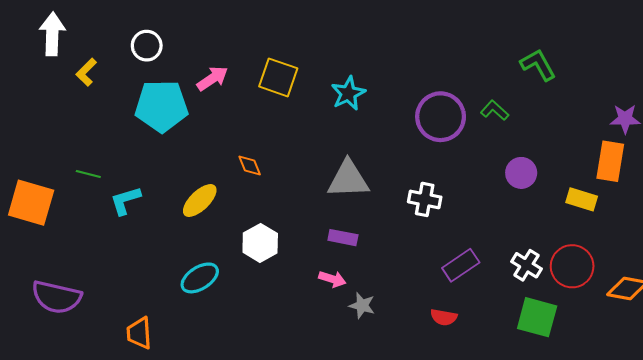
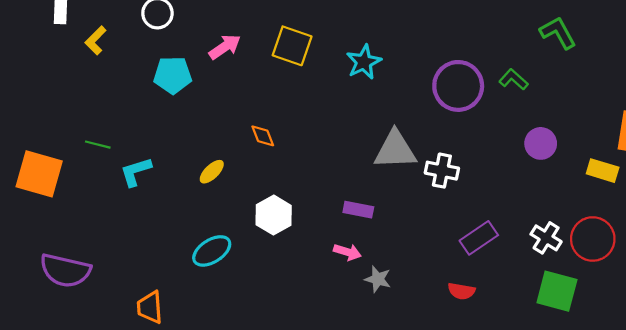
cyan pentagon: (162, 106) -> (173, 75), size x0.7
gray triangle: (348, 179) -> (395, 150), moved
yellow ellipse: (200, 200) -> (212, 172), size x0.7

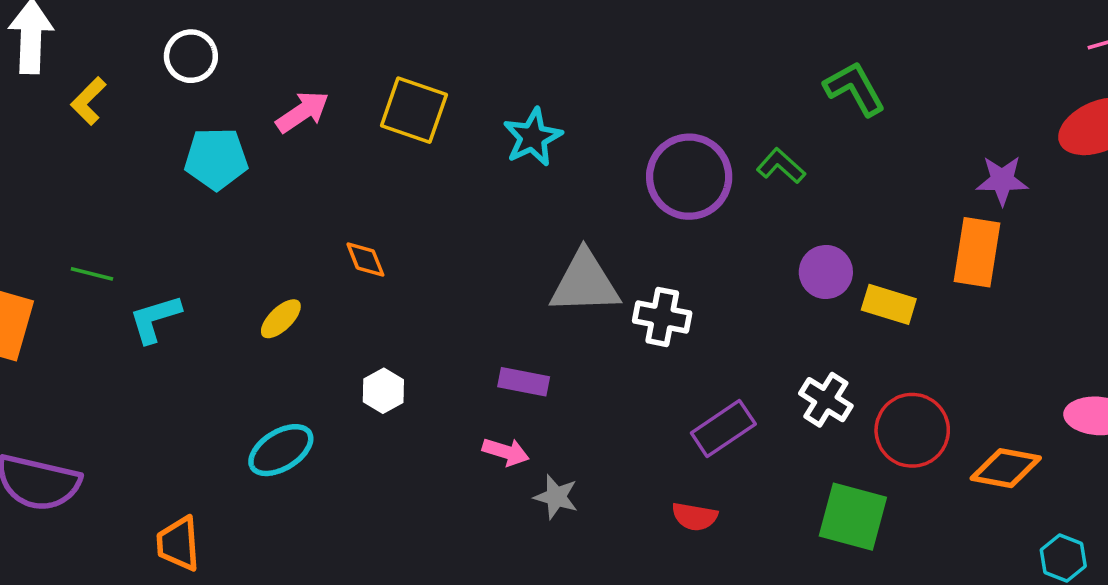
yellow rectangle: (603, 171) -> (889, 304), moved
white hexagon: (274, 215) -> (383, 391), size x0.7
white cross: (546, 238) -> (826, 400), moved

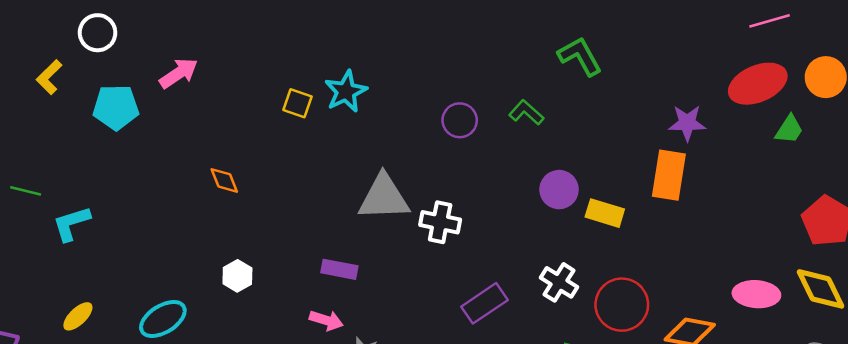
yellow L-shape: (88, 101) -> (49, 77), moved
yellow square: (414, 110) -> (298, 103), moved, size x0.6
purple circle: (689, 177) -> (460, 120), size x0.6
yellow ellipse: (281, 319) -> (78, 316), moved

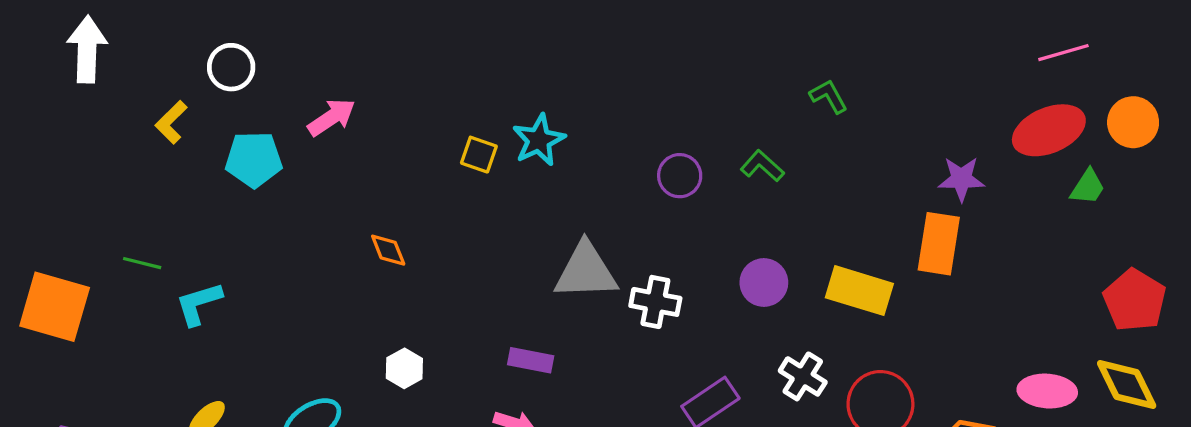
green L-shape: (580, 56) -> (829, 96), size x0.7
purple circle: (559, 190) -> (764, 283), moved
yellow rectangle: (605, 213) -> (859, 291), size x1.4

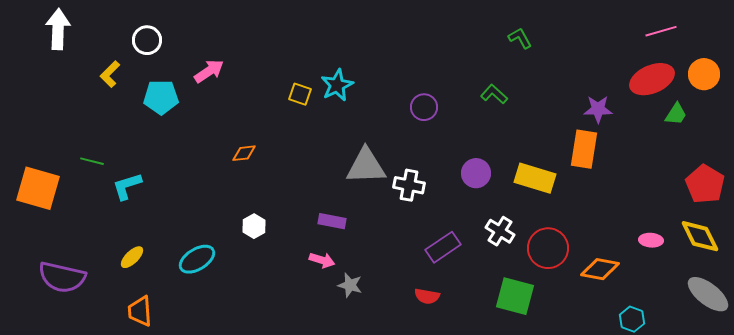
green L-shape: (829, 96) -> (520, 38), moved
green L-shape: (762, 166) -> (494, 94), moved
orange diamond: (388, 250) -> (244, 153), turned -75
pink ellipse: (1047, 391) -> (651, 240), size x0.7

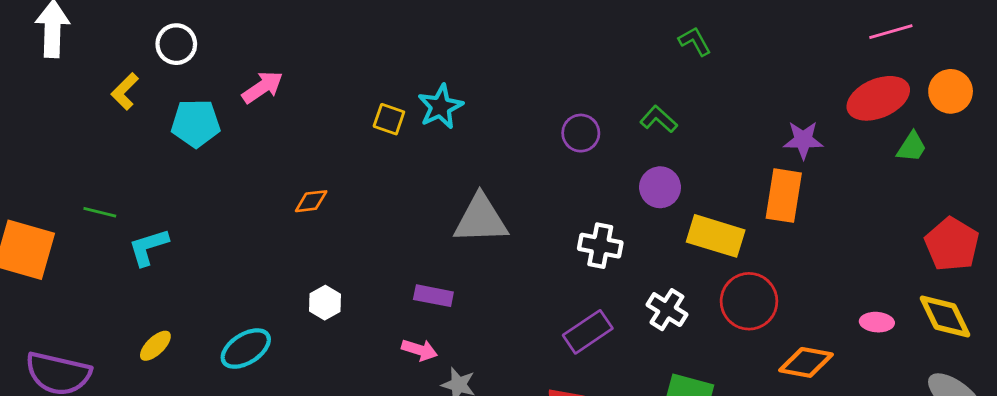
purple circle: (424, 107) -> (581, 133), moved
purple circle: (476, 173) -> (660, 187), moved
white cross: (409, 185) -> (600, 246), moved
red circle: (548, 248) -> (749, 301), moved

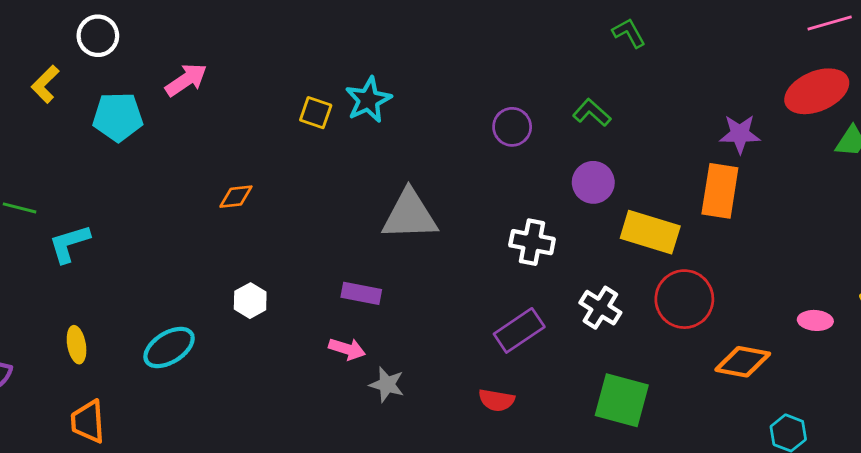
yellow ellipse: (155, 346) -> (77, 345), turned -56

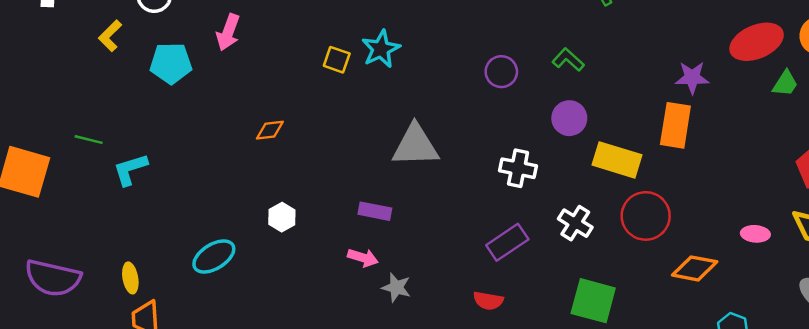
pink arrow: (186, 80) -> (228, 32), turned 144
yellow ellipse: (77, 345) -> (130, 278), moved

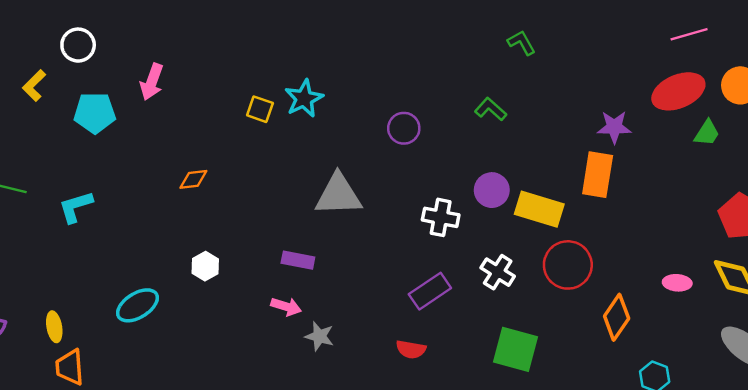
purple circle: (501, 72) -> (404, 128), moved
purple circle: (569, 118) -> (492, 190), moved
cyan L-shape: (130, 169) -> (76, 207), moved
orange diamond: (695, 268) -> (617, 317), turned -66

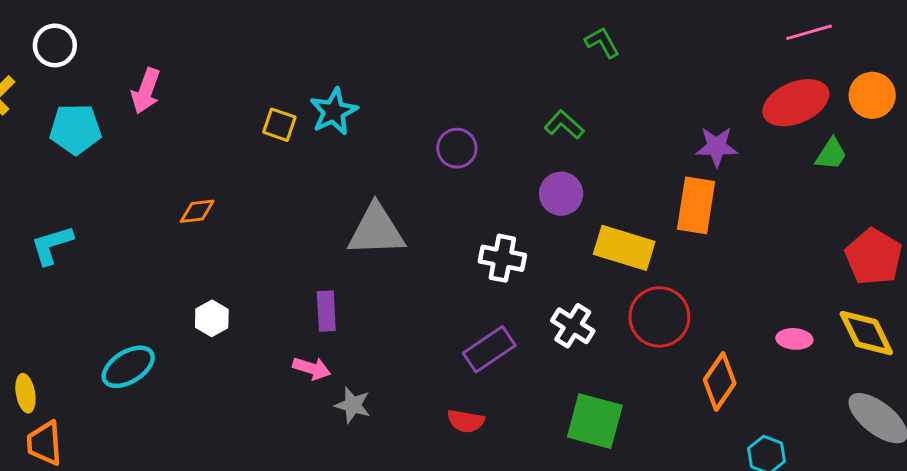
purple circle: (492, 190) -> (561, 194), moved
purple rectangle: (298, 260) -> (326, 311), turned 76

